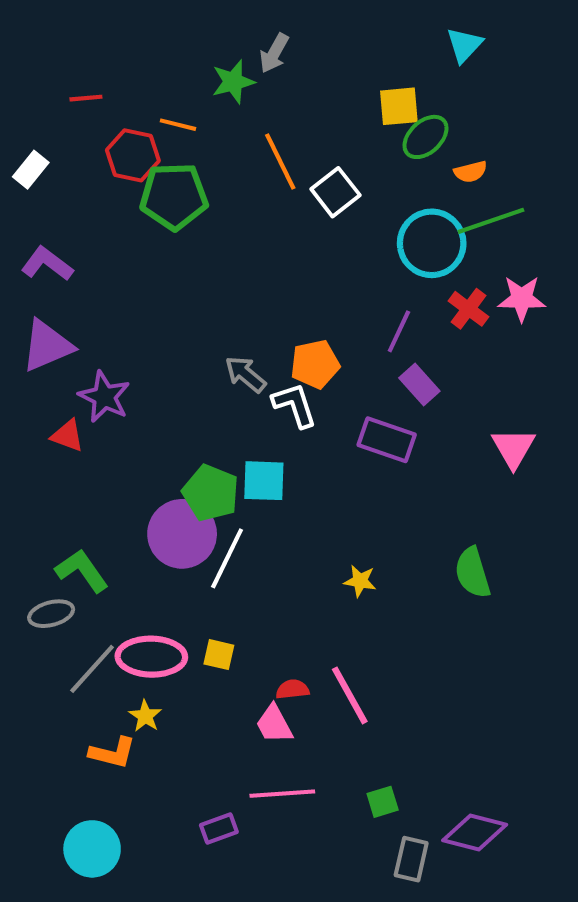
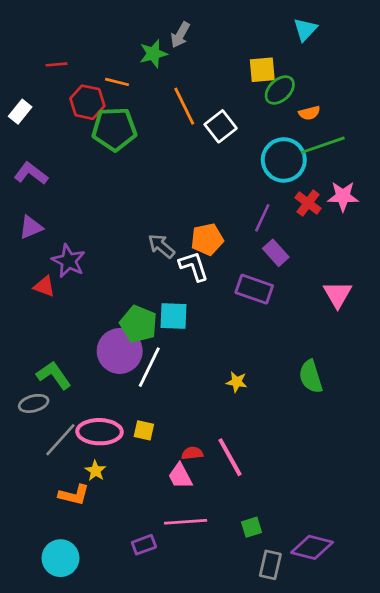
purple triangle: (47, 346) -> (31, 227), size x0.7

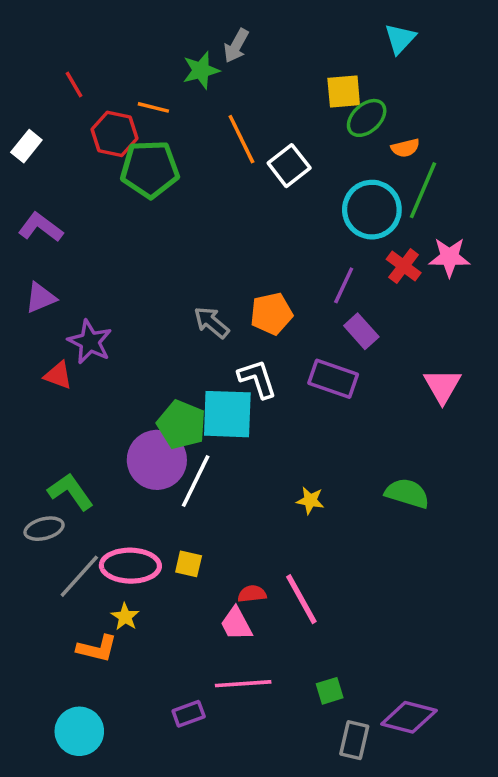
red line: (56, 64) -> (74, 84), turned 65
green line: (323, 145) -> (423, 190), turned -48
white L-shape: (194, 266) -> (257, 379), moved
cyan square: (173, 316) -> (227, 414), size x1.4
green semicircle: (311, 377) -> (407, 493), turned 124

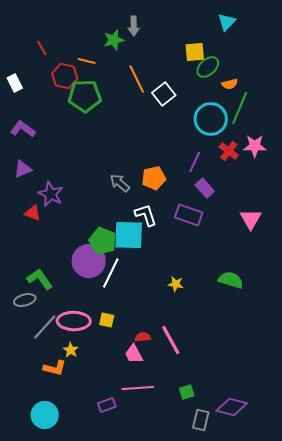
gray arrow: (236, 46) -> (134, 26), turned -30
white rectangle: (26, 146) -> (15, 83), turned -66

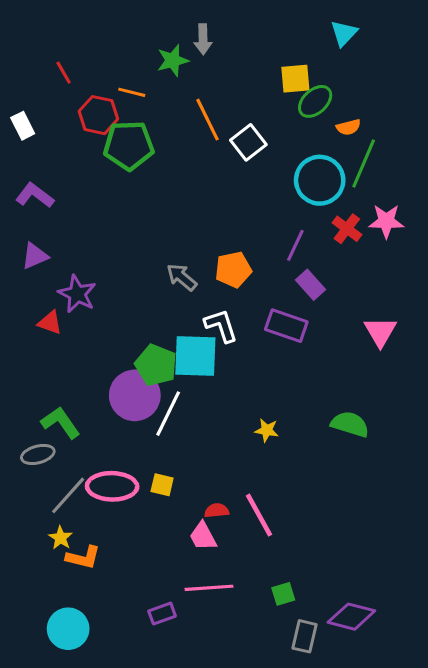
yellow star: (71, 350) -> (61, 538), moved

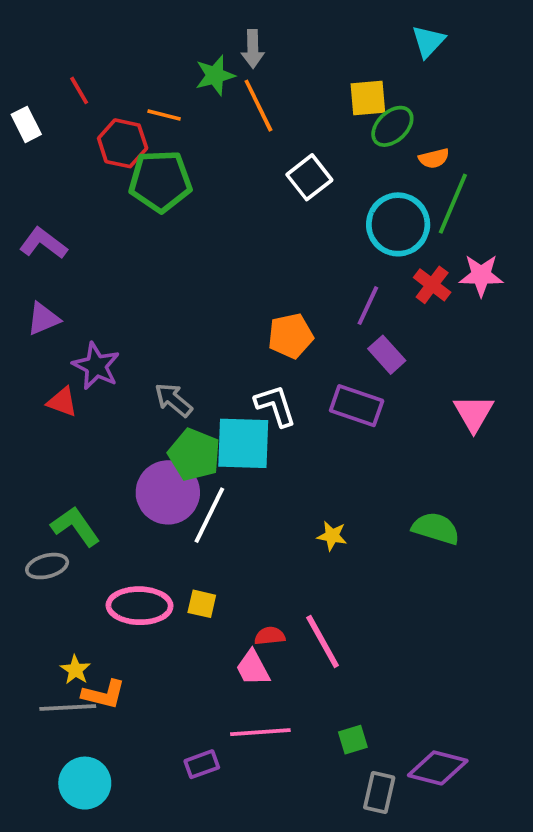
orange line: (208, 120) -> (258, 106), moved
white rectangle: (23, 126) -> (26, 124), moved
gray arrow: (182, 277) -> (173, 400), moved
gray line: (68, 495) -> (68, 708), moved, turned 45

